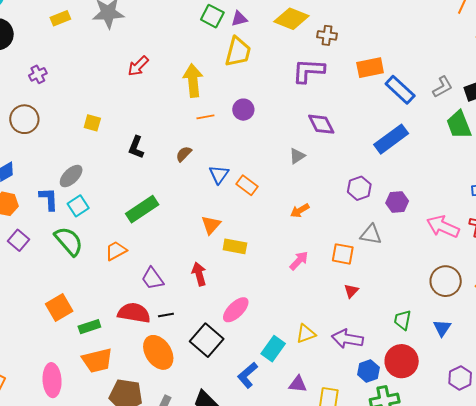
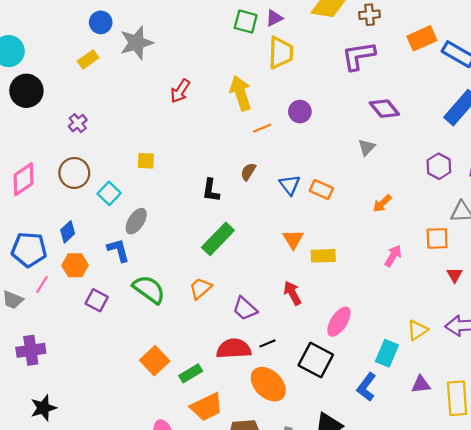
black L-shape: (136, 147) -> (211, 190), moved
cyan square: (78, 206) -> (109, 193), moved

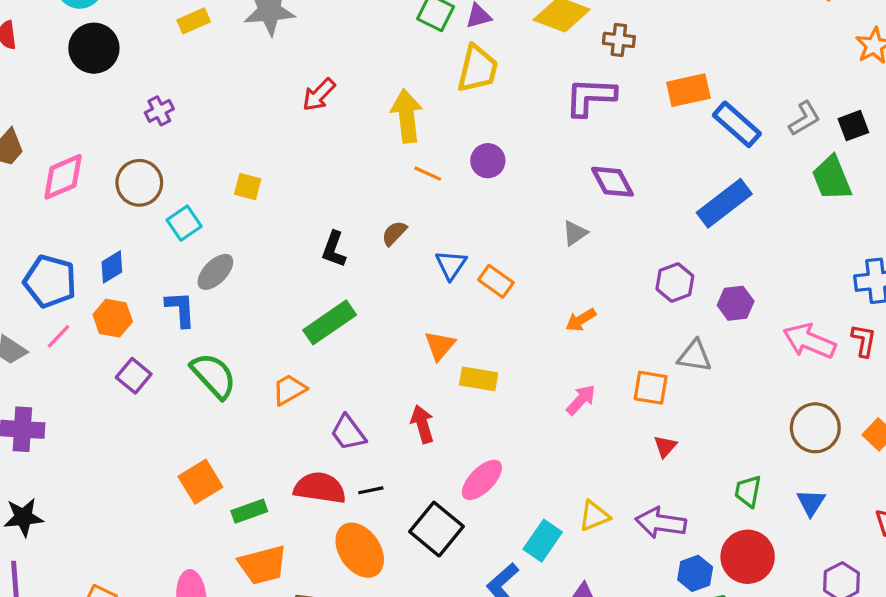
orange line: (262, 128) -> (428, 174), turned 36

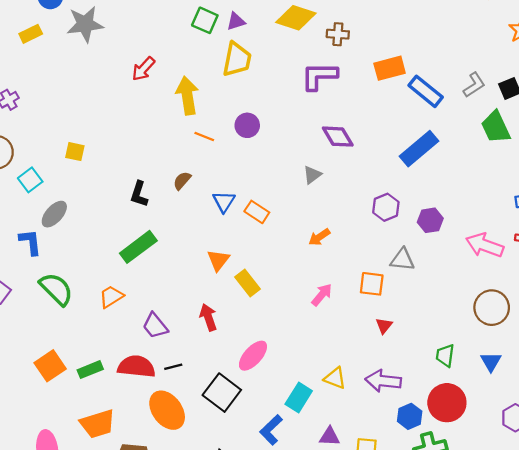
red arrow: (319, 95) -> (143, 69), moved
yellow rectangle: (479, 379) -> (247, 283), turned 45
green rectangle: (249, 511) -> (90, 370), moved
yellow triangle: (594, 516) -> (335, 378), turned 45

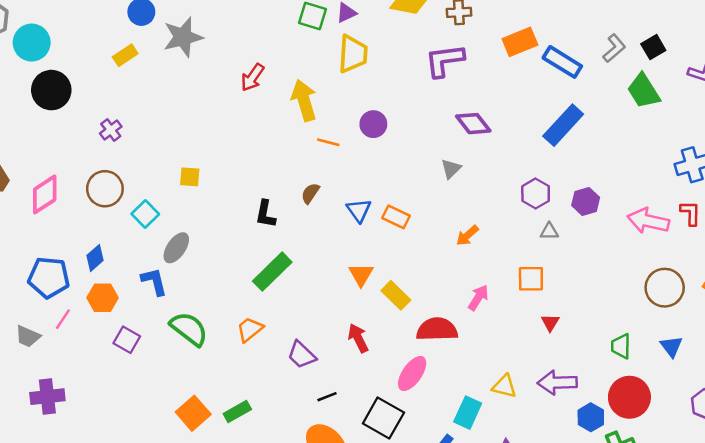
gray triangle: (402, 260) -> (549, 231), moved, size x0.7
red semicircle: (136, 367) -> (437, 329), moved

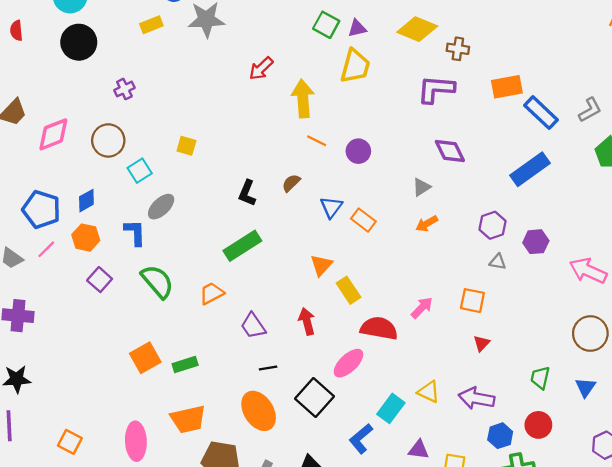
purple circle: (373, 124) -> (358, 151), moved
orange arrow: (467, 235) -> (427, 224), moved
red circle: (629, 397) -> (538, 425), size x0.7

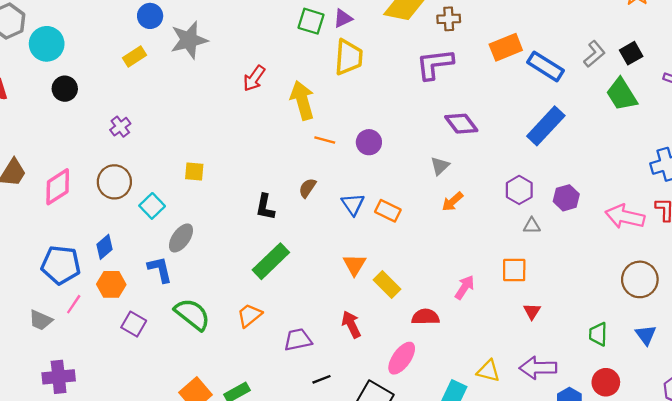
black circle: (79, 42) -> (65, 89), size x0.7
purple trapezoid: (253, 326) -> (298, 340), turned 124
red semicircle: (379, 328) -> (425, 317), size x0.7

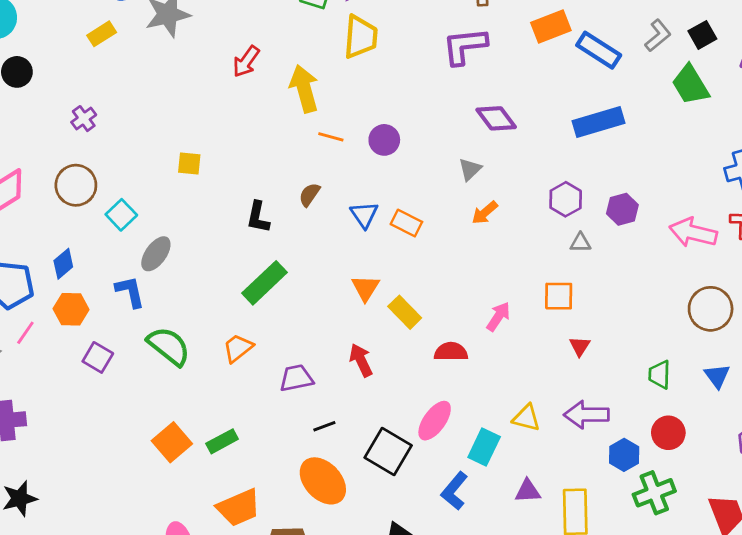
blue rectangle: (546, 126) -> (598, 122), turned 30
yellow square: (194, 171) -> (189, 164), moved
pink ellipse: (402, 358) -> (435, 421), moved

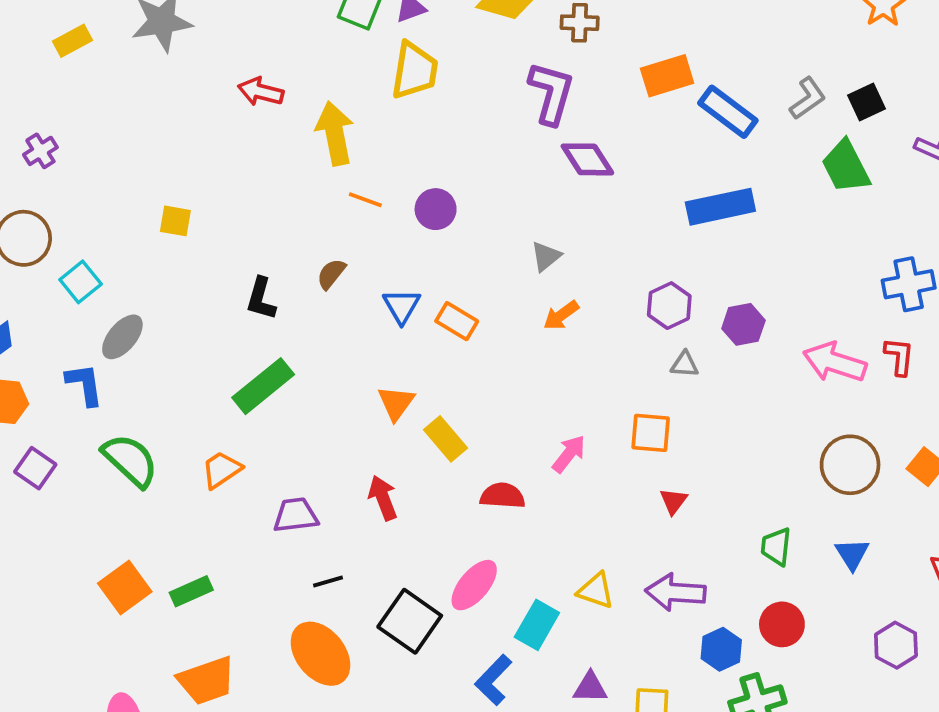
purple L-shape: (465, 46) -> (551, 93), turned 108
red arrow: (246, 61) -> (261, 92), turned 64
purple diamond: (496, 118) -> (587, 159), moved

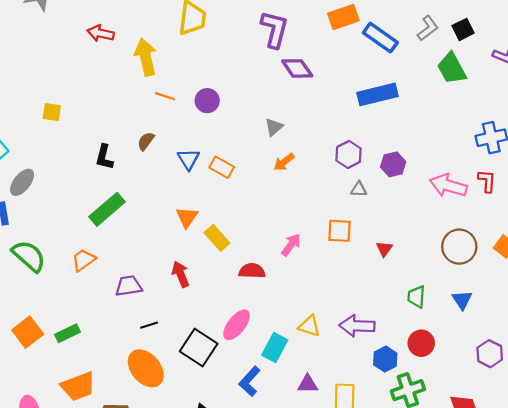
red triangle: (673, 501) -> (384, 249), moved

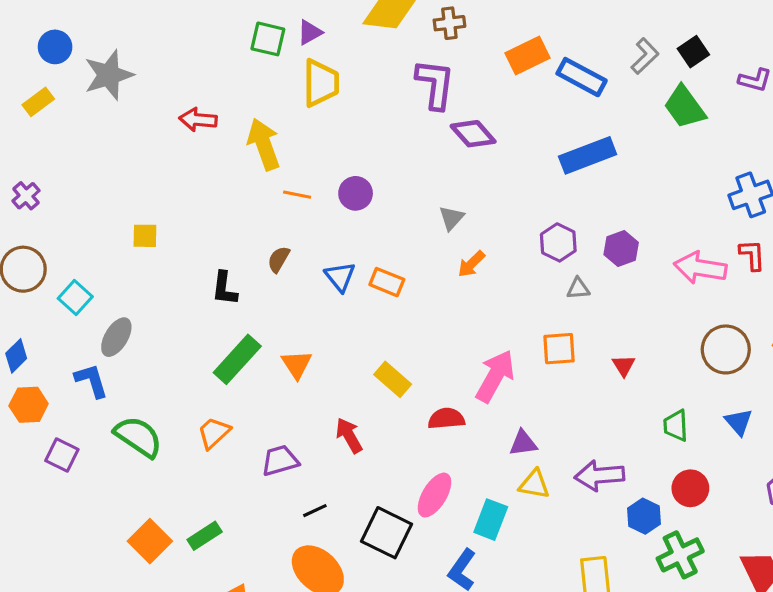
orange triangle: (187, 217) -> (297, 364), moved
pink arrow: (291, 245) -> (495, 376), size x1.6
purple triangle: (308, 384) -> (523, 443), moved

